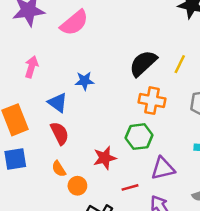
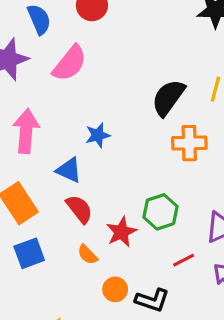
pink arrow: (31, 67) -> (26, 131), size x1.5
green hexagon: (139, 137) -> (160, 212), moved
red star: (105, 158) -> (121, 232), moved
orange circle: (77, 186) -> (115, 289), moved

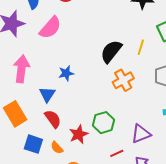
orange cross: (189, 143) -> (123, 80), turned -30
blue triangle: (69, 170) -> (47, 94), turned 36
blue square: (29, 253) -> (33, 144), moved, turned 36

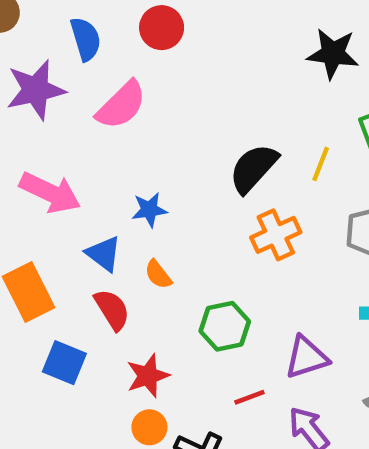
pink arrow: (21, 69) -> (50, 193), turned 104
blue triangle: (47, 94) -> (104, 254), turned -30
red star: (79, 134) -> (148, 376), moved
orange semicircle: (57, 148) -> (158, 274), moved

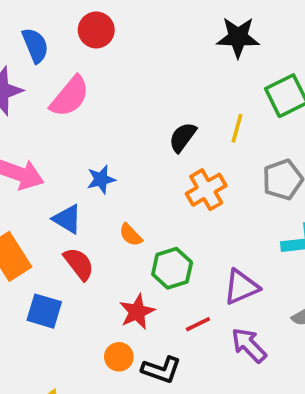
black semicircle: (253, 168) -> (183, 137), size x0.7
orange semicircle: (158, 274) -> (131, 235), moved
red star: (148, 376) -> (137, 312), moved

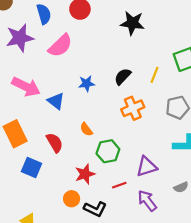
black star: (238, 37) -> (132, 23), moved
blue star: (101, 179) -> (87, 84), moved
blue triangle: (67, 219) -> (56, 101), moved

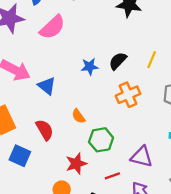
blue star: (87, 84) -> (90, 67), moved
purple triangle: (147, 167) -> (142, 157), turned 30

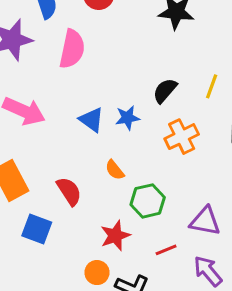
pink semicircle: (52, 27) -> (72, 49), turned -32
blue star: (90, 67) -> (127, 118), moved
blue triangle: (47, 86) -> (92, 120), moved

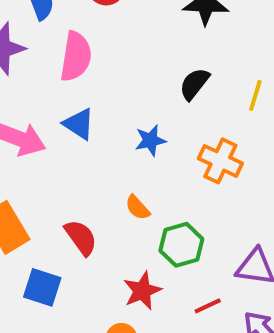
black semicircle: (165, 91) -> (194, 84), moved
blue triangle: (92, 120) -> (79, 124), moved
orange cross: (182, 137) -> (220, 161), turned -36

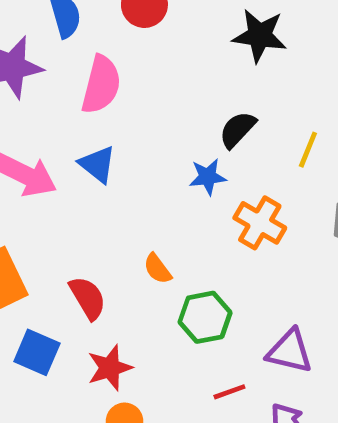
blue star: (150, 140) -> (208, 177), moved
red star: (142, 291) -> (110, 368), moved

